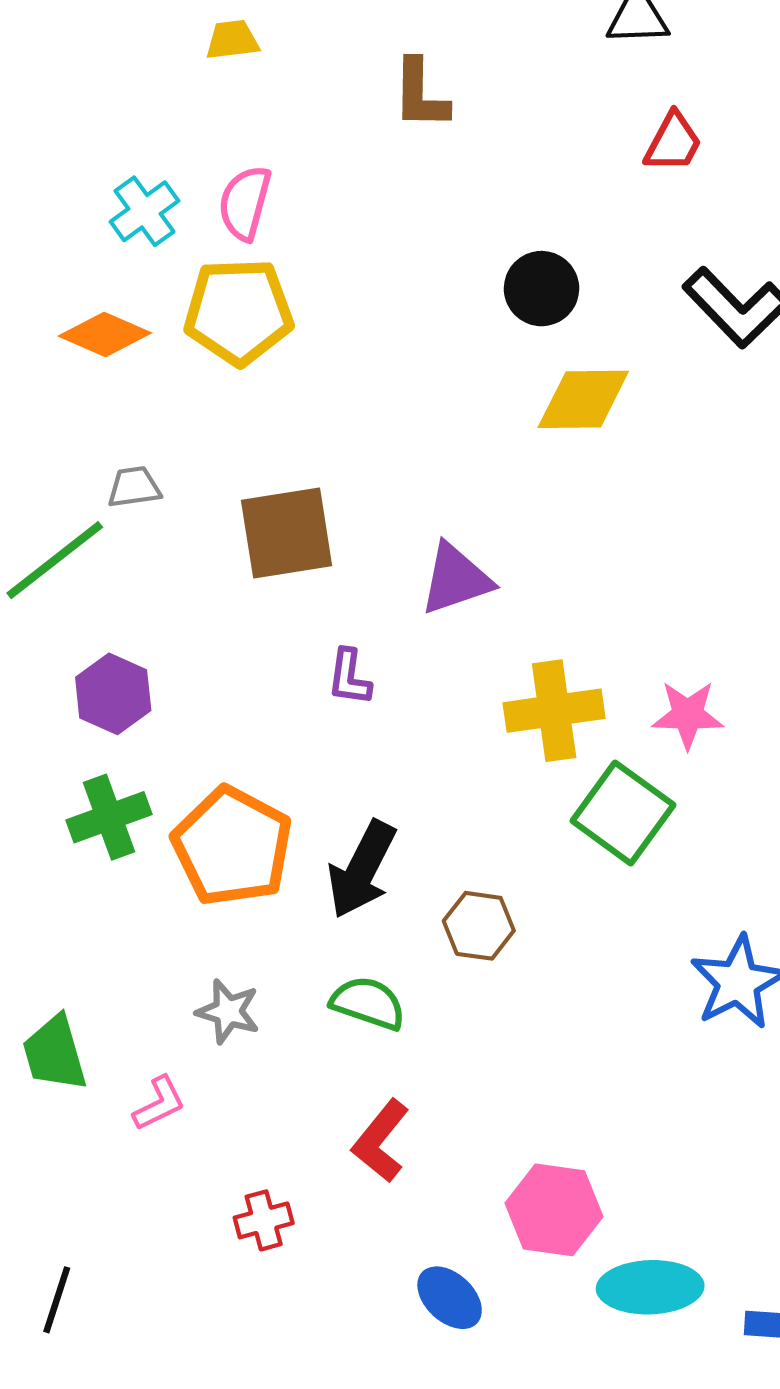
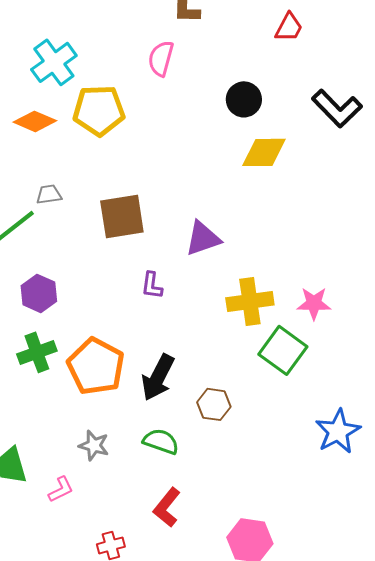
red trapezoid: (673, 142) -> (289, 27), moved
pink semicircle: (245, 203) -> (161, 58), moved
cyan cross: (145, 211) -> (54, 62), size x1.4

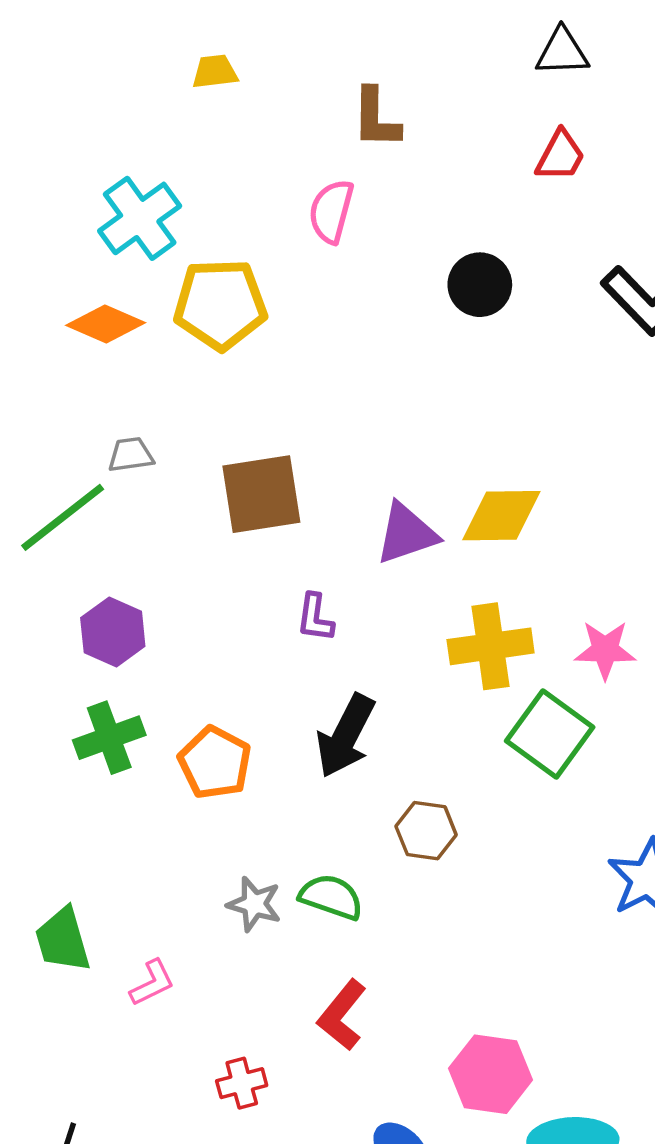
yellow diamond: (264, 152) -> (501, 516), moved
orange pentagon: (96, 366) -> (215, 763), size x0.7
black arrow: (158, 377) -> (346, 736), moved
gray star: (94, 445) -> (254, 904), moved

